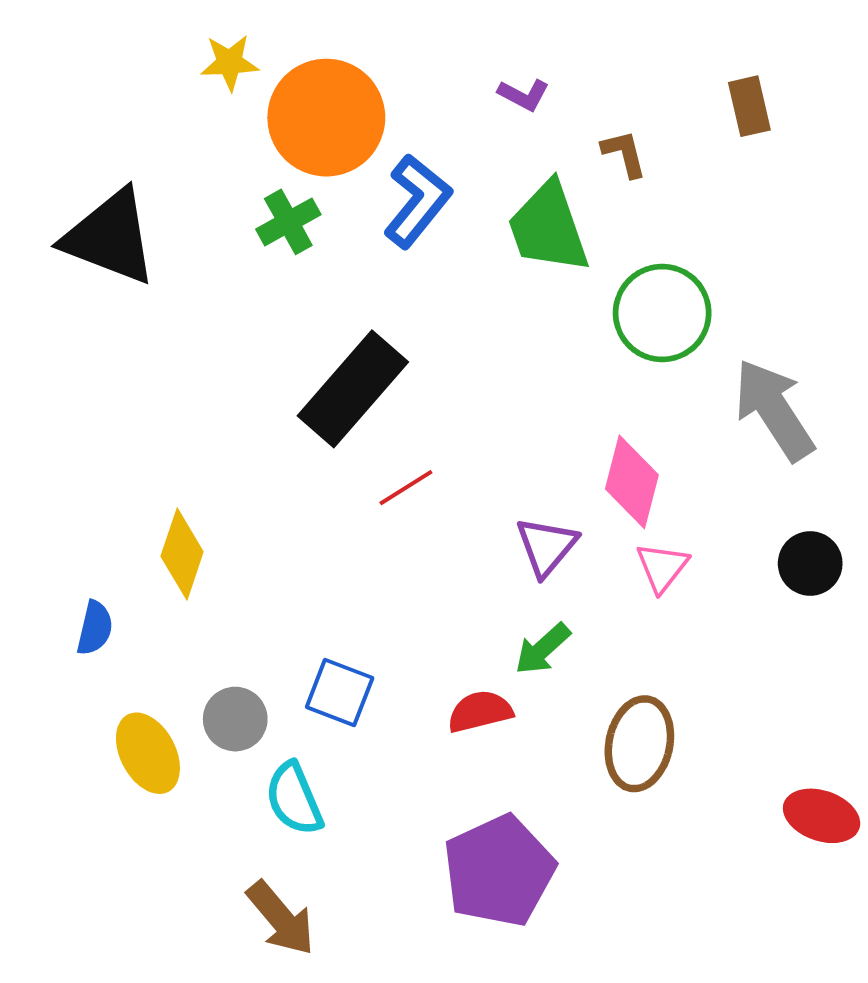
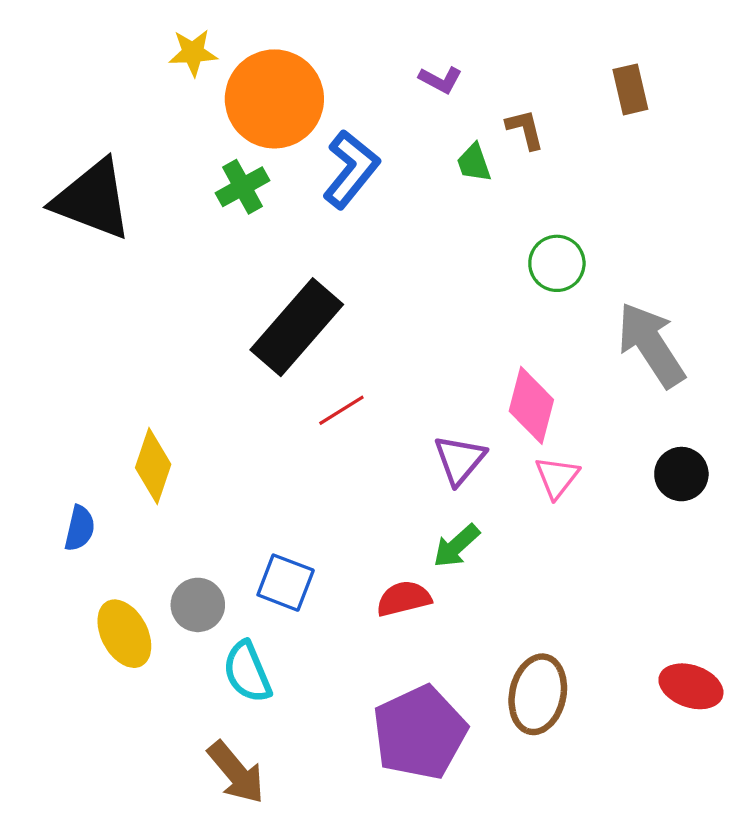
green trapezoid: (548, 228) -> (474, 163), moved, size x0.5
green circle: (662, 313) -> (557, 263), size x0.7
brown ellipse: (639, 744) -> (538, 694), moved

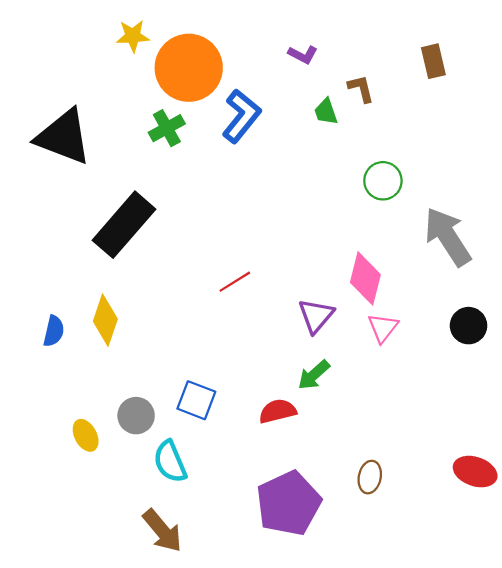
black rectangle: (297, 327) -> (124, 225), moved
blue semicircle: (80, 528) -> (54, 331), moved
yellow ellipse: (124, 634) -> (86, 435), size x0.7
brown ellipse: (538, 694) -> (370, 477), size x0.6

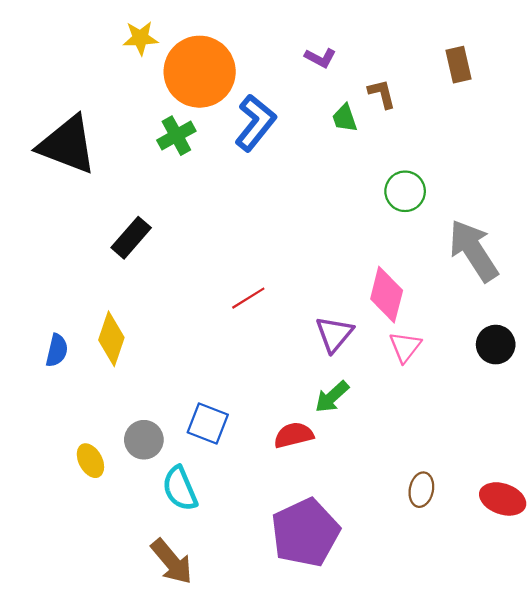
black rectangle: (124, 225) -> (131, 238), size x0.6
brown ellipse: (370, 477) -> (421, 490), moved

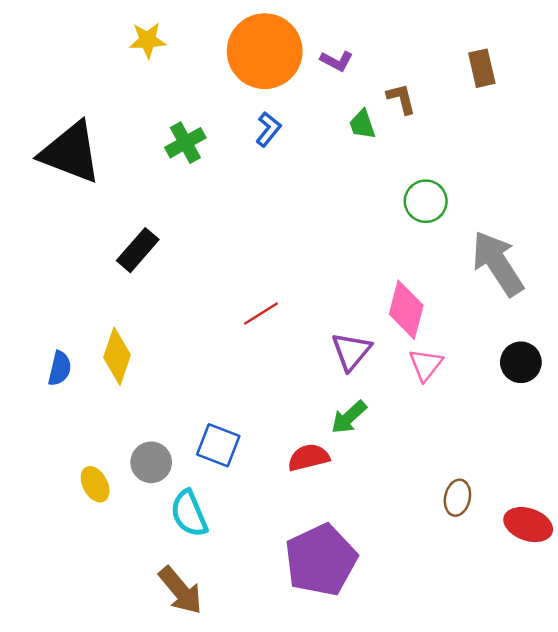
orange circle: (200, 72) -> (265, 51), moved
blue L-shape: (255, 123) -> (268, 129), size x0.6
brown ellipse: (421, 490) -> (457, 498), moved

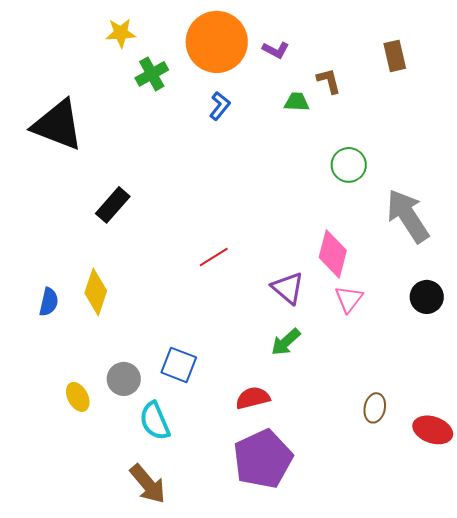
green trapezoid: (362, 124) -> (297, 102), turned 112
green cross: (185, 143) -> (152, 74), moved
purple triangle: (351, 351) -> (288, 288), turned -30
red semicircle: (309, 457) -> (253, 398), moved

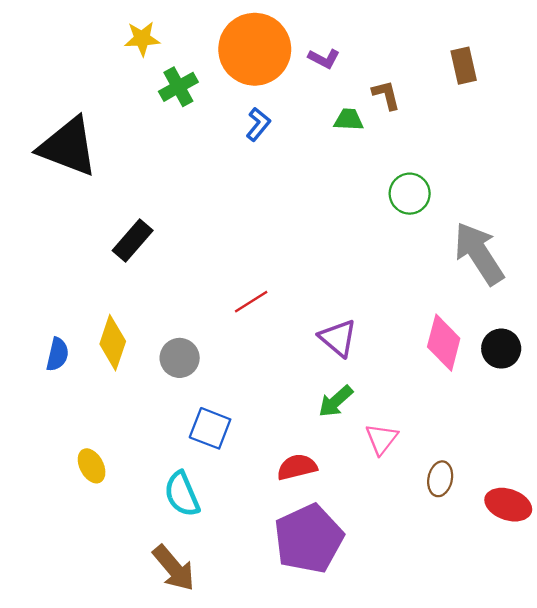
pink diamond: (333, 254) -> (444, 343), moved
pink triangle: (349, 299) -> (381, 439), moved
gray circle: (124, 379) -> (180, 358), moved

